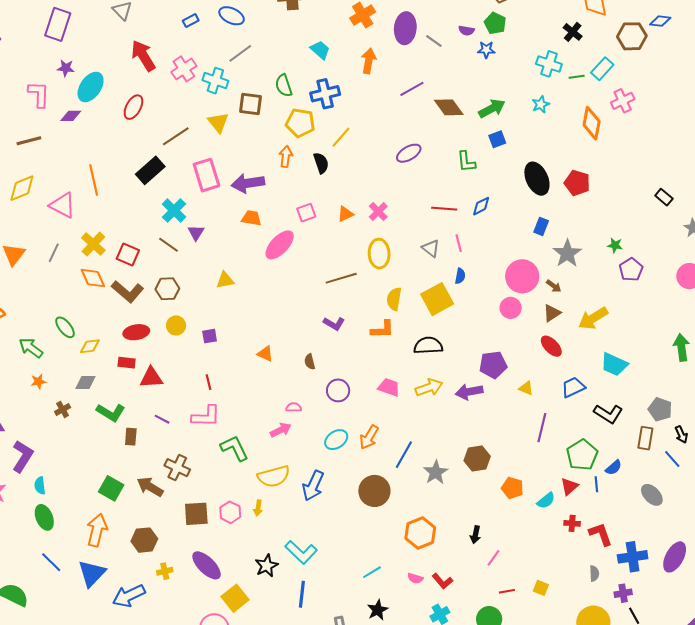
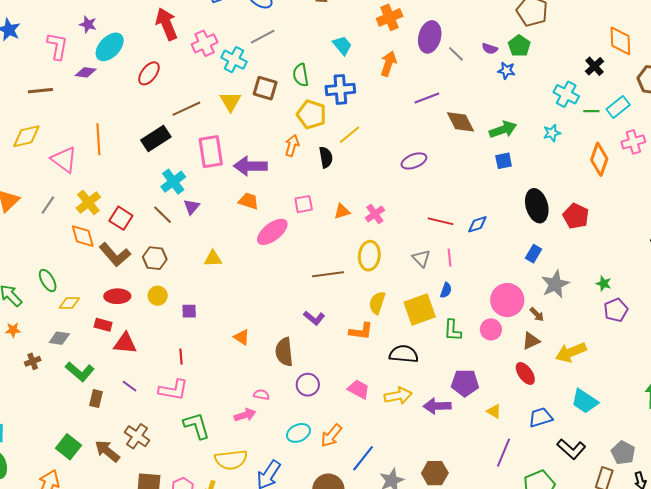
green L-shape: (466, 162) -> (453, 330), moved
brown semicircle: (310, 362) -> (284, 352), size x1.8

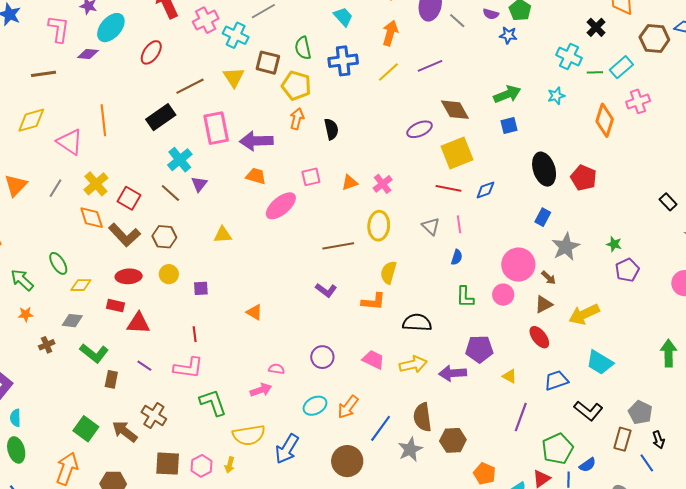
yellow pentagon: (311, 114) -> (296, 86), moved
brown diamond: (461, 122) -> (455, 110), moved
yellow line: (349, 135) -> (388, 72), moved
yellow square: (420, 309) -> (457, 153), moved
brown semicircle: (284, 352) -> (422, 417), moved

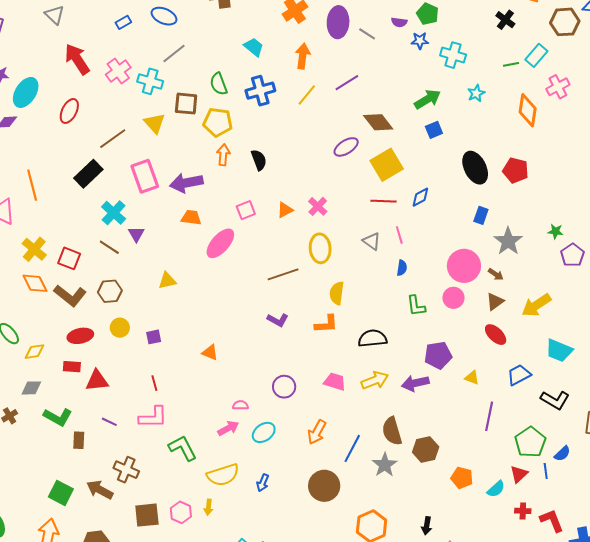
cyan cross: (569, 57) -> (453, 55), moved
cyan ellipse: (315, 406) -> (264, 432), moved
blue arrow: (287, 449) -> (263, 483), size x0.6

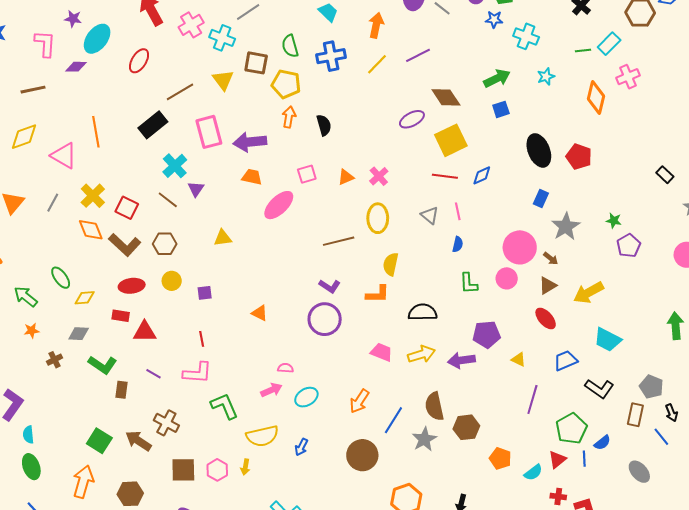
purple circle: (284, 387) -> (325, 319), moved, size x1.4

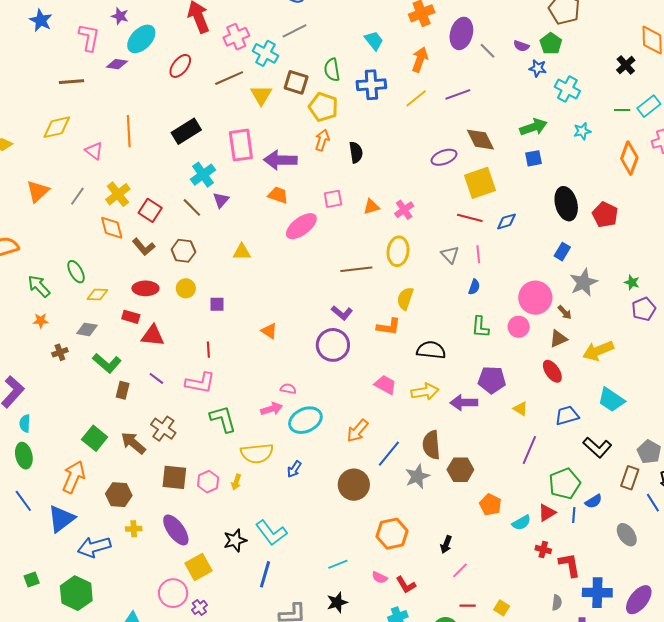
brown line: (180, 92) -> (229, 78), moved
pink triangle: (64, 156) -> (94, 151), size x0.7
brown L-shape: (125, 245) -> (144, 247), size x0.7
cyan ellipse: (306, 397) -> (305, 420), size x1.4

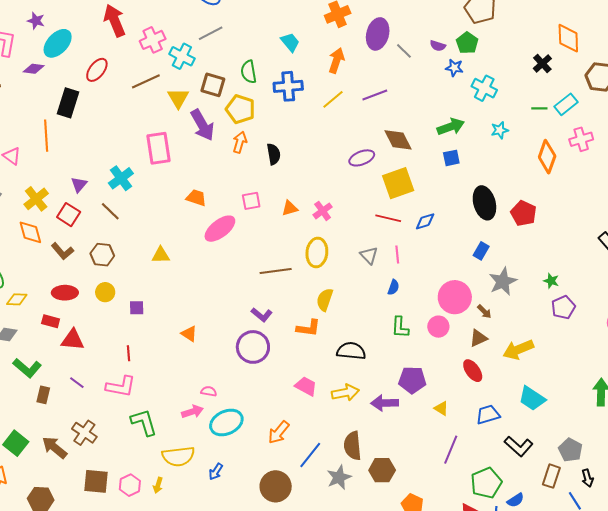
black rectangle: (186, 131) -> (68, 103), moved, turned -40
purple arrow: (280, 160) -> (202, 125), moved, turned -120
purple triangle: (221, 200) -> (79, 185), moved

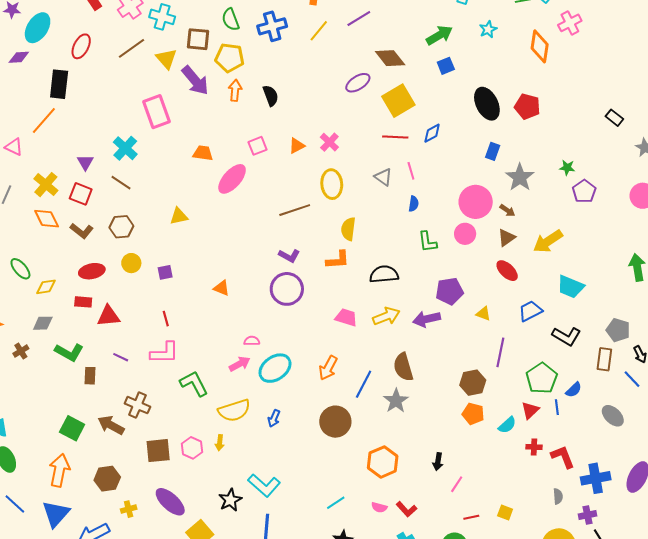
orange line: (46, 136) -> (44, 120), turned 56
brown hexagon: (382, 470) -> (473, 383), moved

